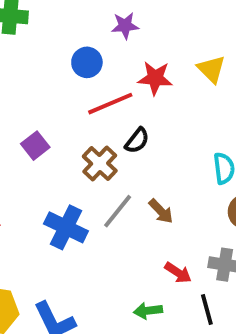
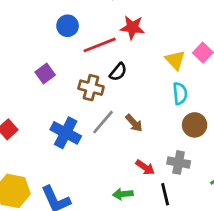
blue circle: (87, 62) -> (68, 26), moved
yellow triangle: (211, 69) -> (175, 60), moved
brown cross: (100, 164) -> (91, 88), turned -30

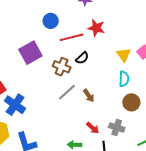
purple square: (45, 74) -> (30, 53), size x1.6
blue cross: (66, 133) -> (15, 105), moved

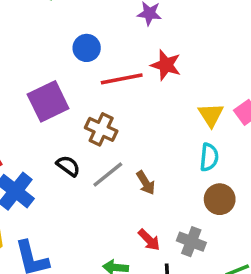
black semicircle: (82, 58) -> (68, 166), moved, turned -104

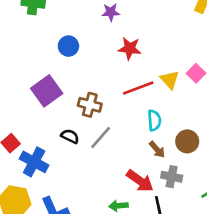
red line: (122, 79) -> (138, 88), moved
cyan semicircle: (209, 157) -> (154, 120), moved
brown arrow: (146, 183) -> (157, 149), moved
red arrow: (149, 240) -> (140, 181), size x1.5

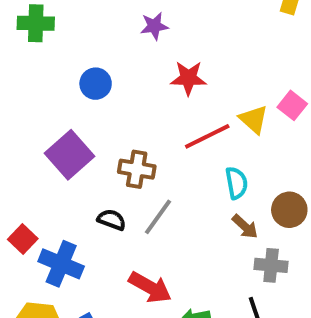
red arrow: (140, 181) -> (150, 287), moved

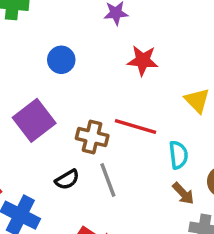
red line: (207, 136) -> (136, 126), moved, turned 39
gray line: (158, 217) -> (108, 180), turned -60
black semicircle: (112, 220) -> (67, 180), turned 125

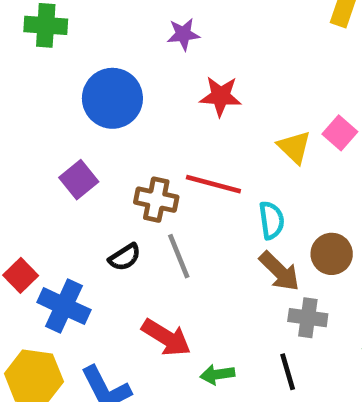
blue circle: (61, 60) -> (112, 98), size x1.6
purple square: (34, 120) -> (79, 180), size x0.7
brown arrow: (183, 193) -> (279, 271), size x1.4

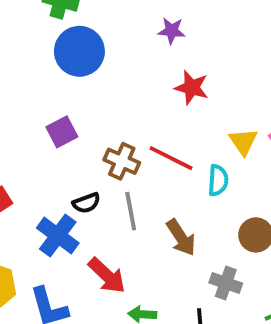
blue circle: (112, 98) -> (79, 51), moved
cyan semicircle: (272, 220) -> (218, 180), moved
brown arrow: (279, 271) -> (181, 238), moved
blue cross: (64, 306) -> (58, 235), moved

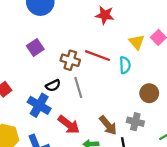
brown arrow: (181, 238) -> (108, 125), moved

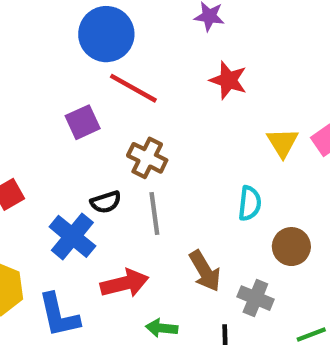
red line: (98, 56) -> (133, 88), moved
cyan semicircle: (125, 65) -> (250, 203), moved
red arrow: (69, 125) -> (125, 283), turned -60
brown arrow: (108, 125) -> (205, 271), moved

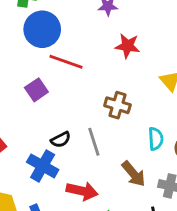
brown cross: (147, 158) -> (117, 105), moved
cyan semicircle: (250, 203) -> (156, 139), moved
red arrow: (125, 283) -> (82, 191), turned 36

